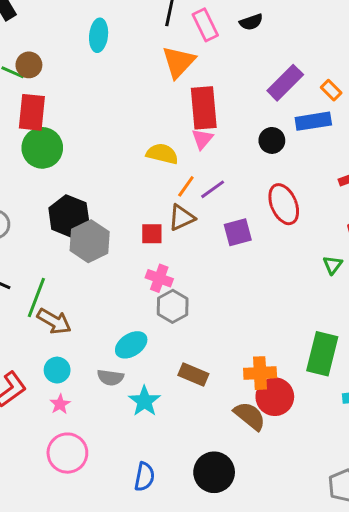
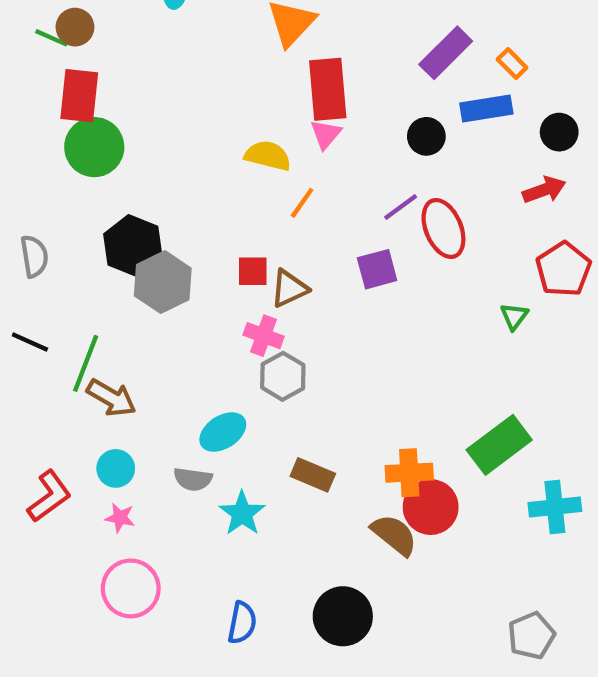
purple line: (213, 189) -> (401, 207), moved
brown triangle: (182, 217) -> (289, 288), moved
green rectangle: (322, 354) -> (499, 445), turned 39
pink star: (60, 404) -> (120, 518), turned -30

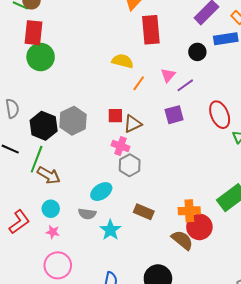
pink triangle: (326, 134) -> (168, 75), moved
red ellipse: (443, 228) -> (220, 115), moved
black hexagon: (133, 246) -> (44, 126), moved

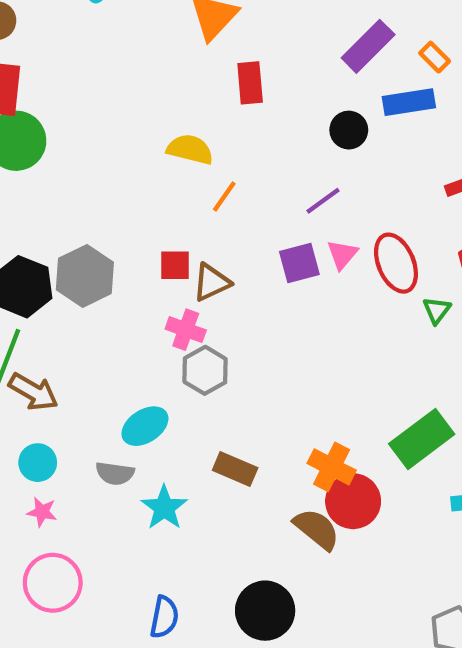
red rectangle: (151, 30) -> (250, 83), size x0.7
pink triangle: (168, 75) -> (342, 254), moved
orange cross: (189, 211) -> (332, 467), turned 30

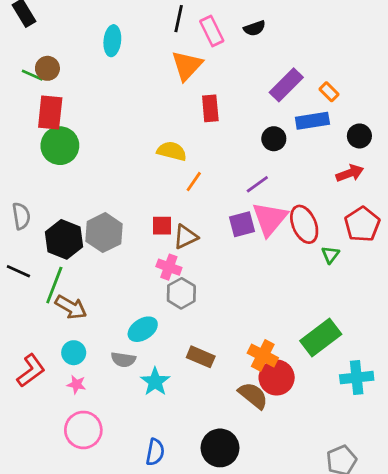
pink triangle: (342, 254) -> (270, 219), size x1.8

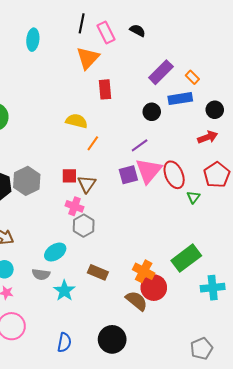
black semicircle: (255, 28) -> (138, 30), turned -133
brown triangle: (185, 237) -> (87, 184), turned -30

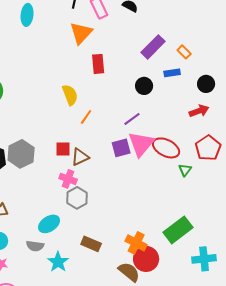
blue rectangle: (180, 99) -> (172, 73), size x0.7
yellow semicircle: (77, 121) -> (70, 95), turned 55
red ellipse: (174, 175) -> (166, 148), turned -40
brown triangle: (87, 184) -> (80, 157), turned 30

